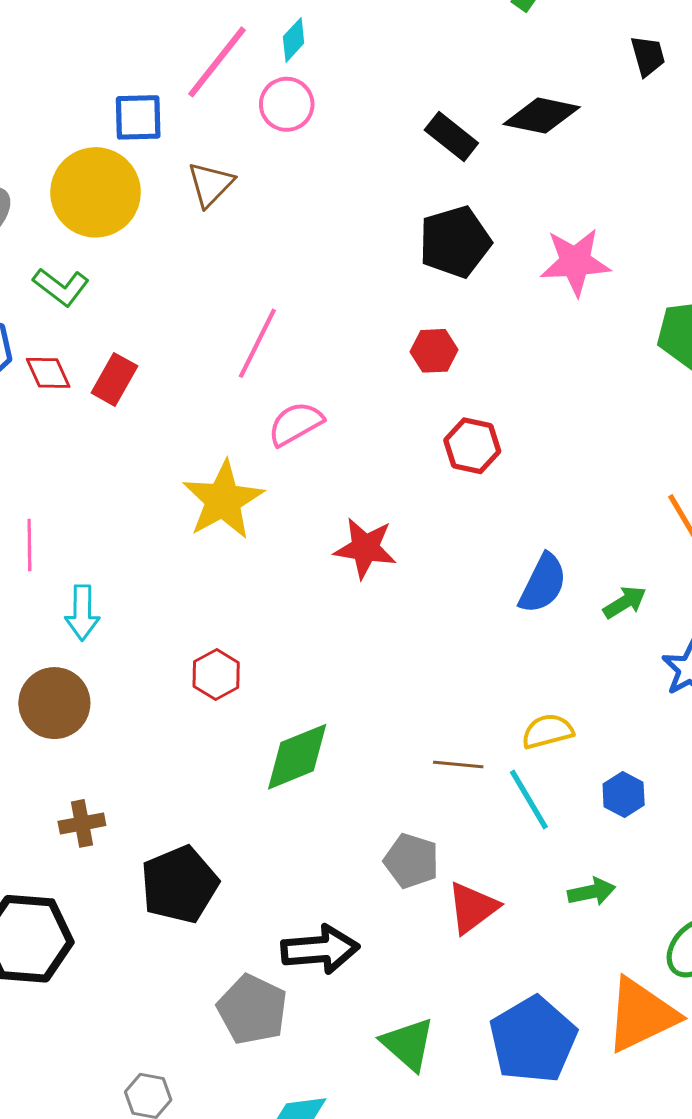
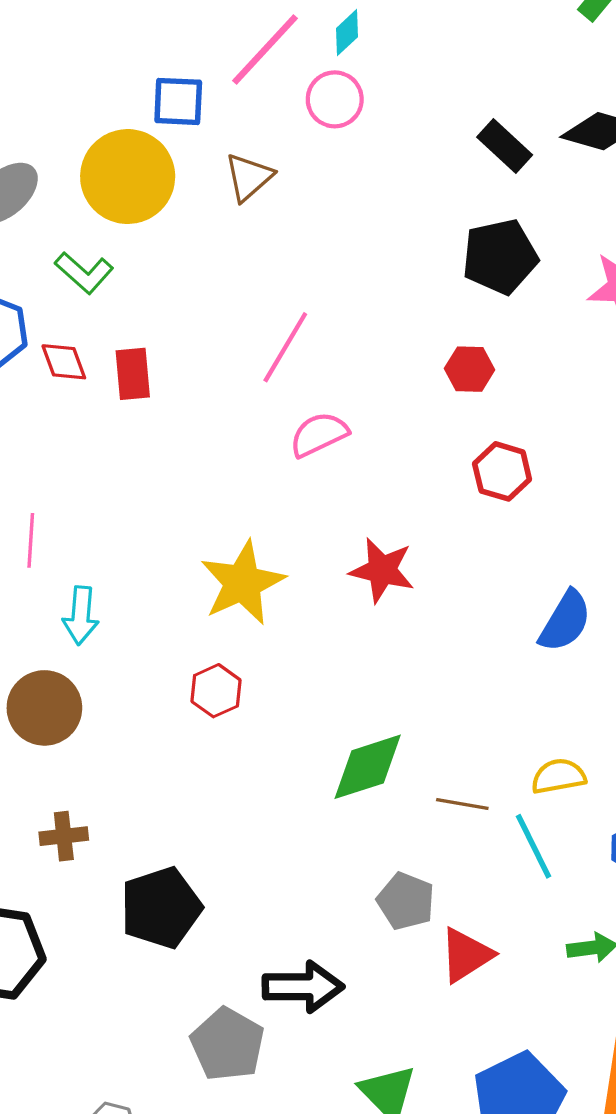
red rectangle: (114, 379) -> (133, 374), turned -39
yellow star: (223, 500) -> (242, 583), moved
green diamond: (297, 757) -> (368, 767), moved

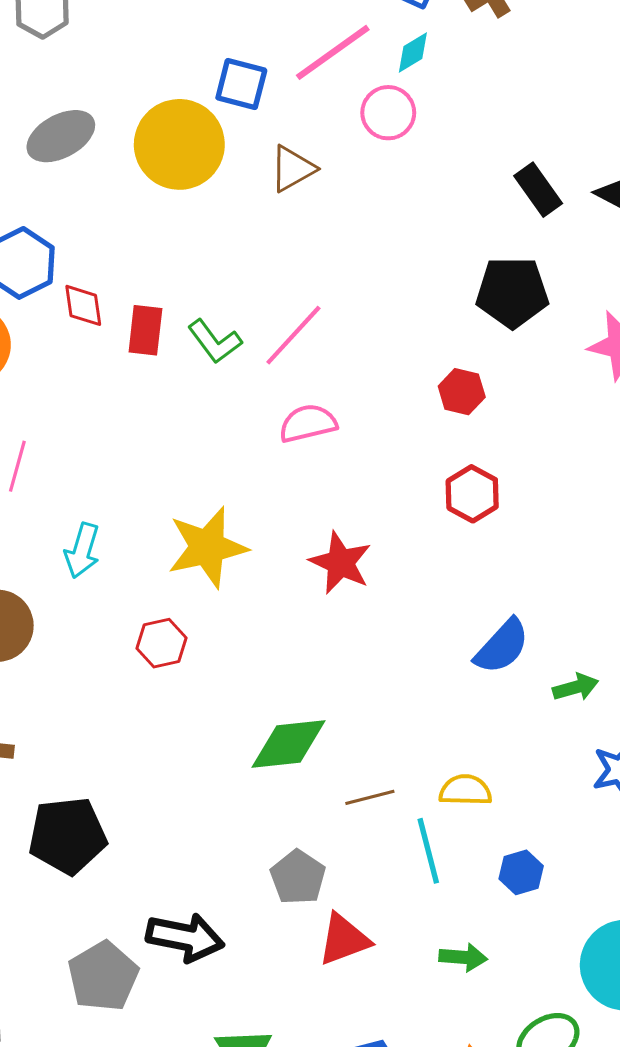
green L-shape: (84, 273) -> (215, 341), moved
cyan arrow: (81, 616) -> (82, 551), moved
brown line: (462, 804) -> (370, 797), turned -36

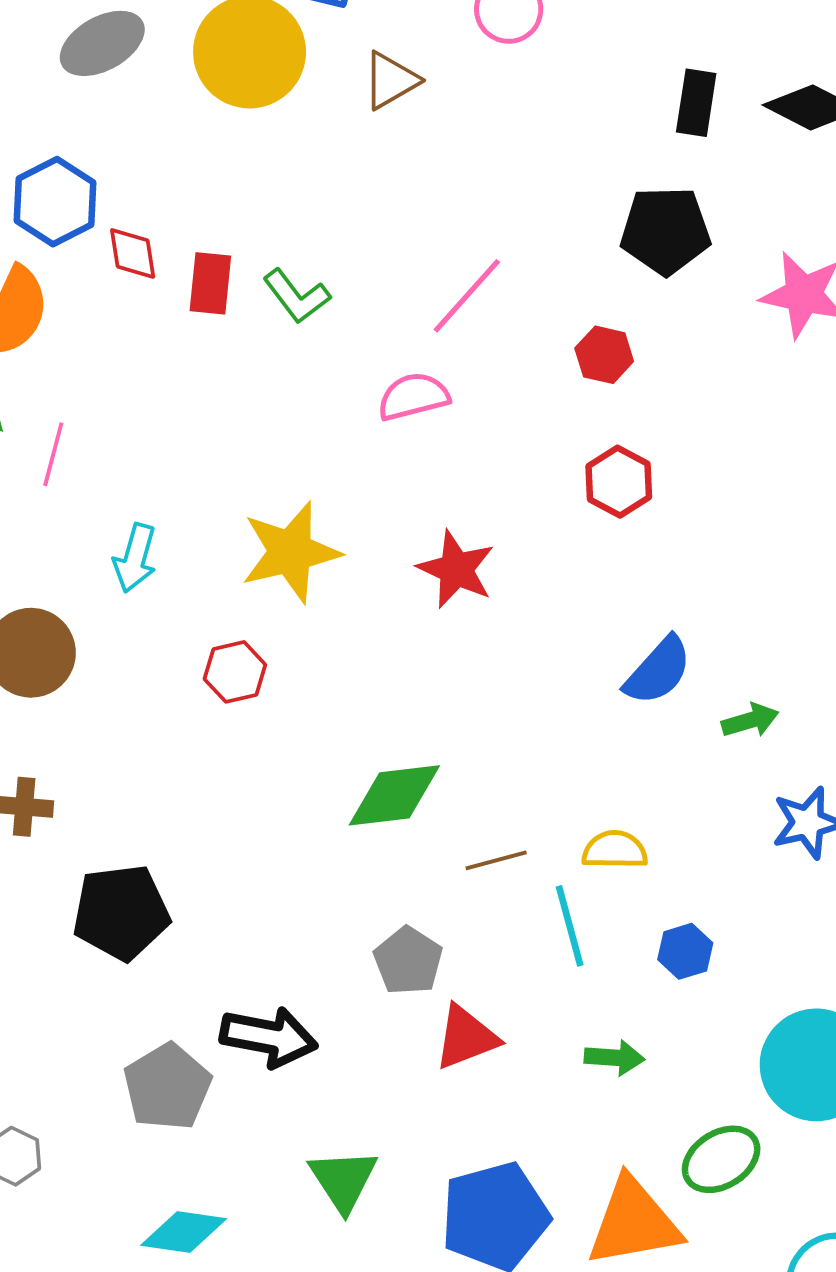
black rectangle: (538, 190) -> (696, 103), turned 45
pink line: (293, 335) -> (467, 296), moved

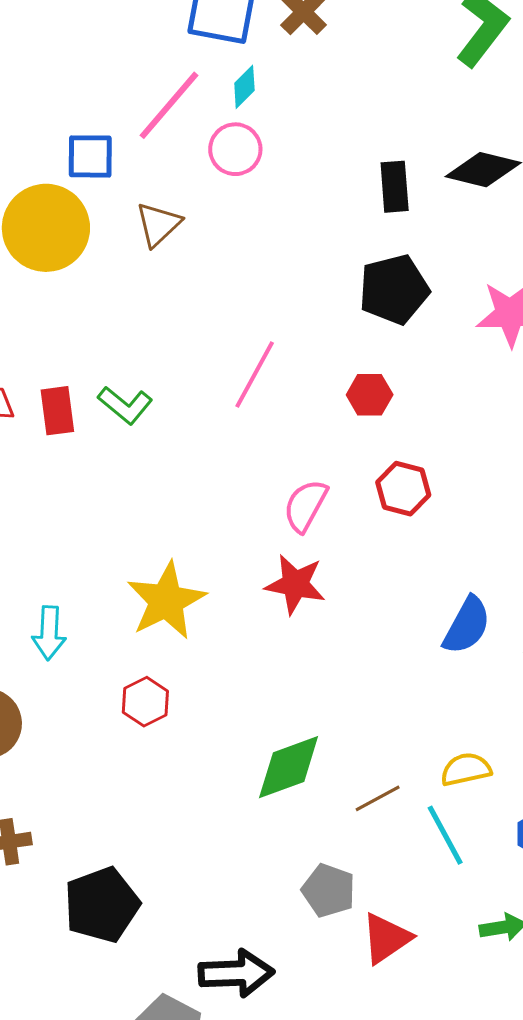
pink semicircle: (414, 397) -> (306, 506), moved, turned -34

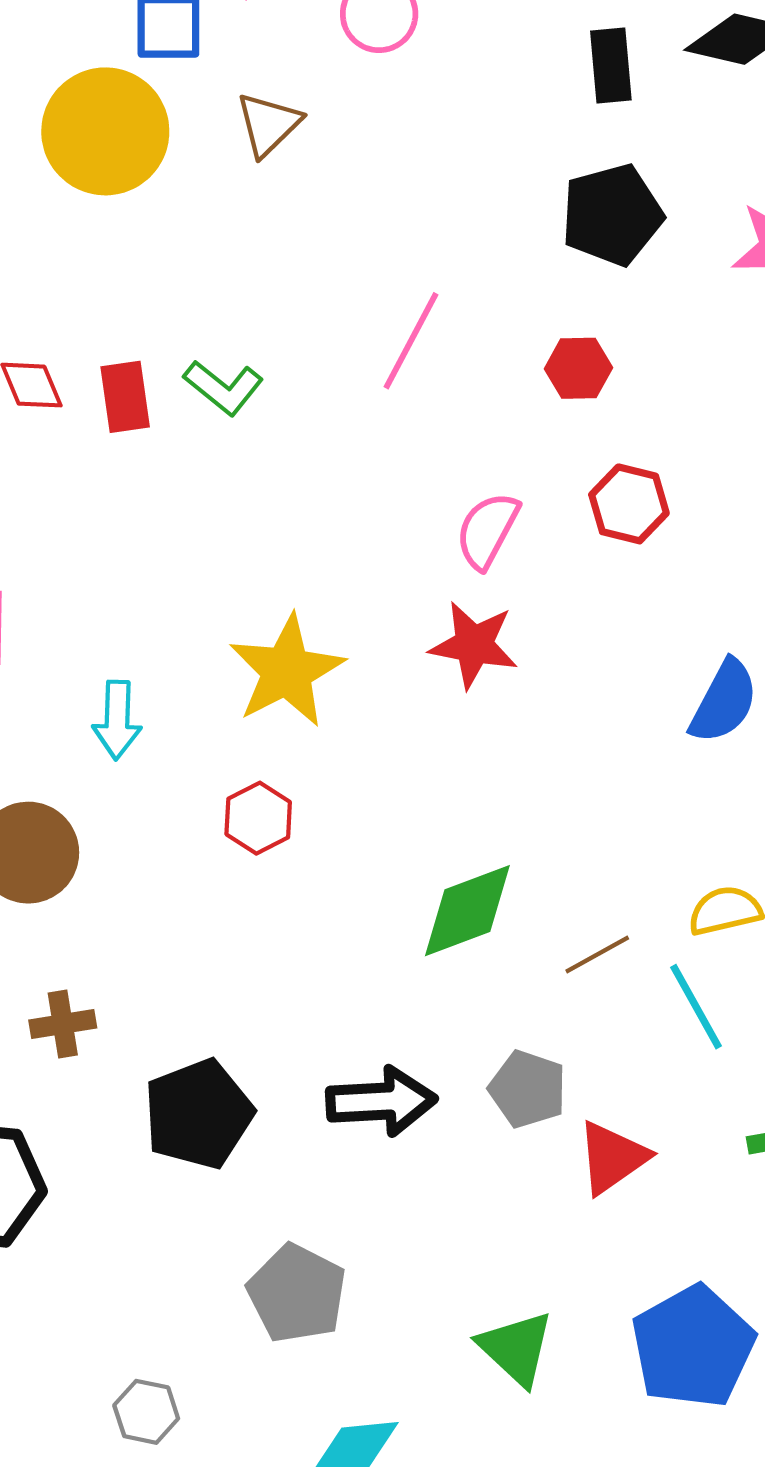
black arrow: (236, 973) -> (381, 1101), moved

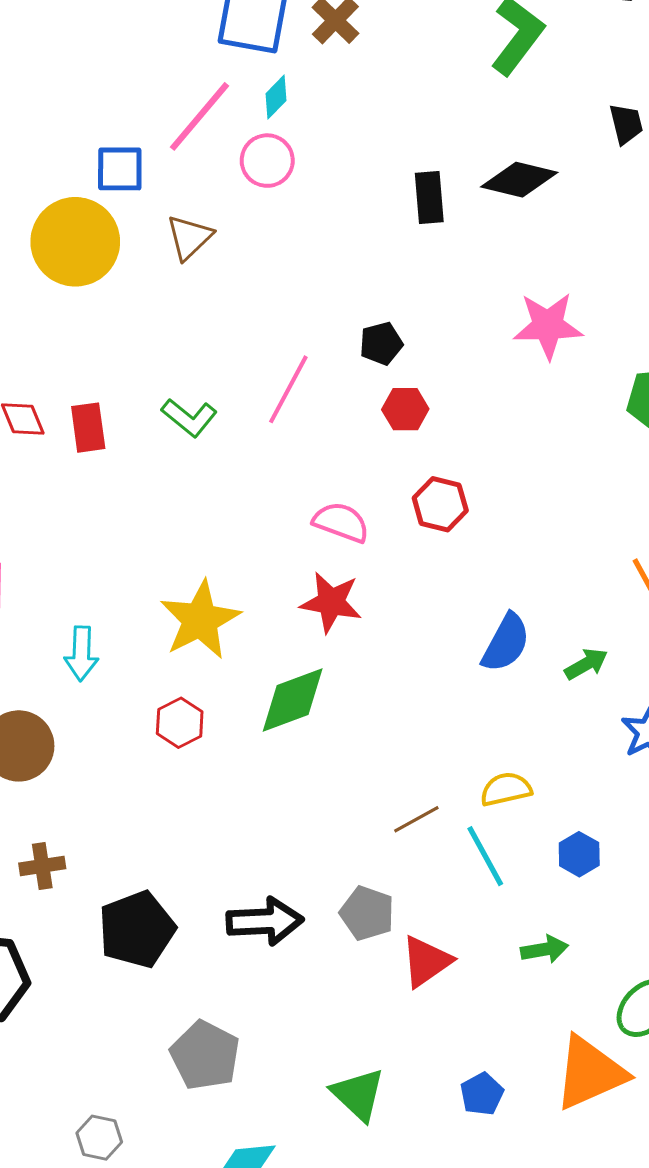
black pentagon: (612, 215) -> (381, 343), moved, size x0.6
green L-shape: (224, 388) -> (189, 418), moved
pink semicircle: (487, 530) -> (341, 522), turned 82
green diamond: (467, 911) -> (293, 700), moved
blue pentagon: (693, 1347) -> (482, 1094), size x0.5

